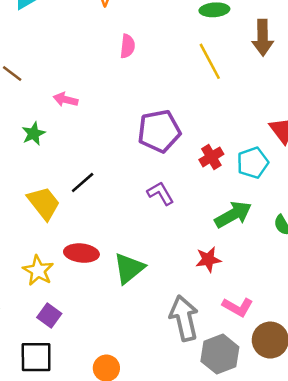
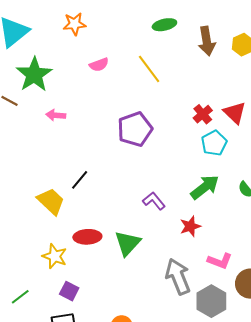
pink semicircle: (128, 46) -> (99, 65), turned 72
yellow line: (210, 61) -> (149, 69), moved
green star: (34, 134) -> (34, 75), moved, size x1.8
red cross: (211, 157) -> (203, 114), moved
purple L-shape: (160, 193) -> (154, 201), moved

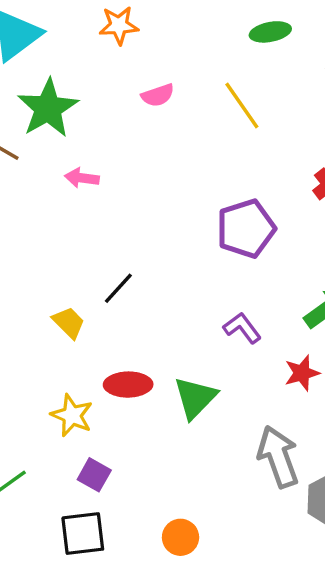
purple pentagon: (135, 129) -> (246, 229), moved
yellow trapezoid: (51, 201) -> (69, 323), size x0.7

